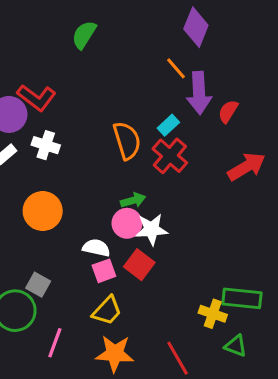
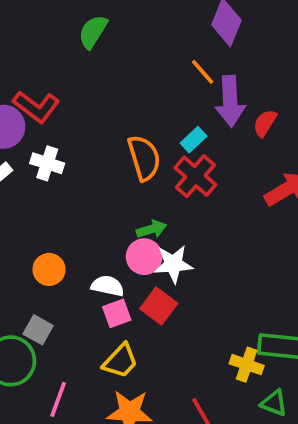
orange circle: (43, 211) -> (49, 269), moved, size x0.7

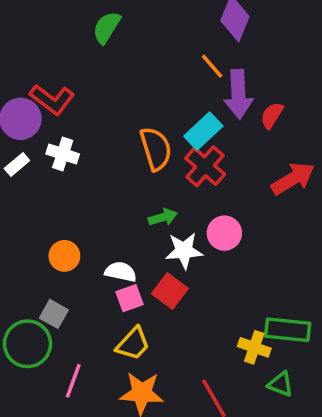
cyan rectangle: (194, 140) -> (203, 131), size x1.5
pink circle: (144, 257) -> (224, 233), moved

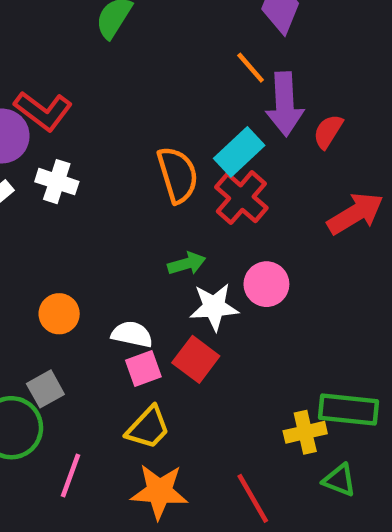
gray square: (54, 314) -> (45, 389), turned 32
yellow cross: (254, 347) -> (305, 432), turned -32

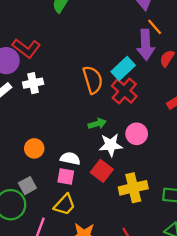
orange line: (251, 68) -> (155, 27), moved
white cross: (57, 182) -> (33, 83), turned -30
pink square: (143, 368) -> (66, 177), moved, turned 30
yellow trapezoid: (148, 428) -> (65, 205), moved
yellow cross: (305, 432) -> (133, 188), moved, size x1.4

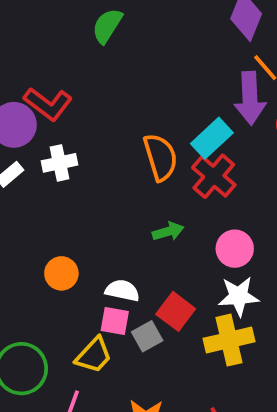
white star: (111, 145) -> (239, 296), moved
gray square: (27, 186) -> (147, 336), moved
yellow trapezoid: (65, 205) -> (94, 355), moved

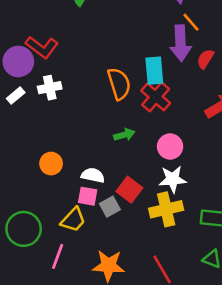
cyan rectangle: (212, 138) -> (154, 71), turned -52

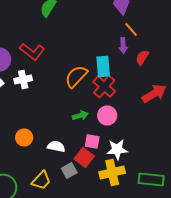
purple arrow: (181, 43) -> (123, 45), size x0.6
red L-shape: (42, 47) -> (32, 51), moved
orange semicircle: (119, 84) -> (76, 76), turned -120
pink circle: (170, 147) -> (107, 115), moved
pink square: (88, 196) -> (92, 141), moved

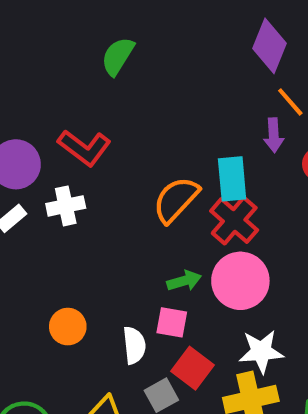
pink circle: (107, 115) -> (240, 281), size x1.4
pink square: (92, 141) -> (172, 322), moved
white semicircle: (56, 146) -> (134, 345), turned 72

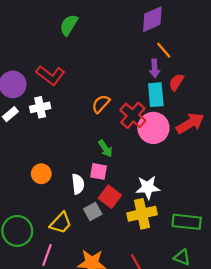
purple diamond: (270, 46) -> (152, 19), turned 44
cyan rectangle: (232, 179) -> (156, 95), moved
orange semicircle: (176, 200) -> (101, 104), size x0.7
green arrow: (184, 281) -> (105, 149), turned 72
pink circle: (240, 281) -> (153, 128), moved

